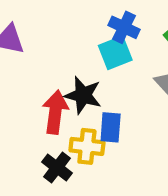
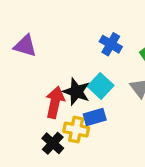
cyan square: (115, 53) -> (101, 86), moved, turned -30
blue rectangle: (111, 127) -> (95, 117), turned 65

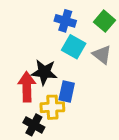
cyan square: (101, 86) -> (74, 47), moved
blue rectangle: (95, 117) -> (67, 91), turned -48

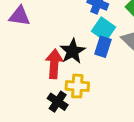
black star: (44, 72) -> (73, 51), turned 30
blue rectangle: (67, 91) -> (103, 47), moved

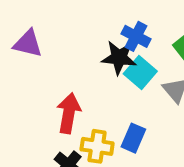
blue rectangle: (103, 47) -> (133, 138), moved
black star: (73, 51) -> (119, 58), moved, turned 30

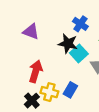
blue cross: (136, 36) -> (80, 24), moved
purple triangle: (28, 43) -> (31, 32), moved

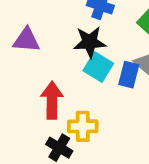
cyan square: (79, 53) -> (98, 67), moved
blue rectangle: (70, 90) -> (129, 75), moved

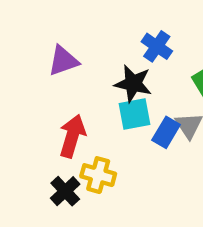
purple triangle: (26, 40) -> (63, 61), turned -40
cyan square: (98, 67) -> (135, 114), turned 32

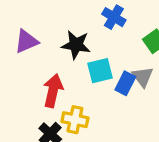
purple triangle: (63, 61) -> (26, 41), moved
black star: (133, 84) -> (76, 45), moved

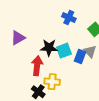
black star: (76, 45) -> (49, 48), moved

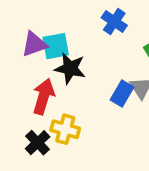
purple triangle: (18, 38) -> (34, 44), moved
cyan square: (64, 51) -> (56, 46), moved

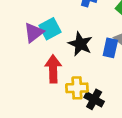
black star: (70, 68) -> (80, 44), moved, turned 30
black cross: (38, 143) -> (94, 99), moved

